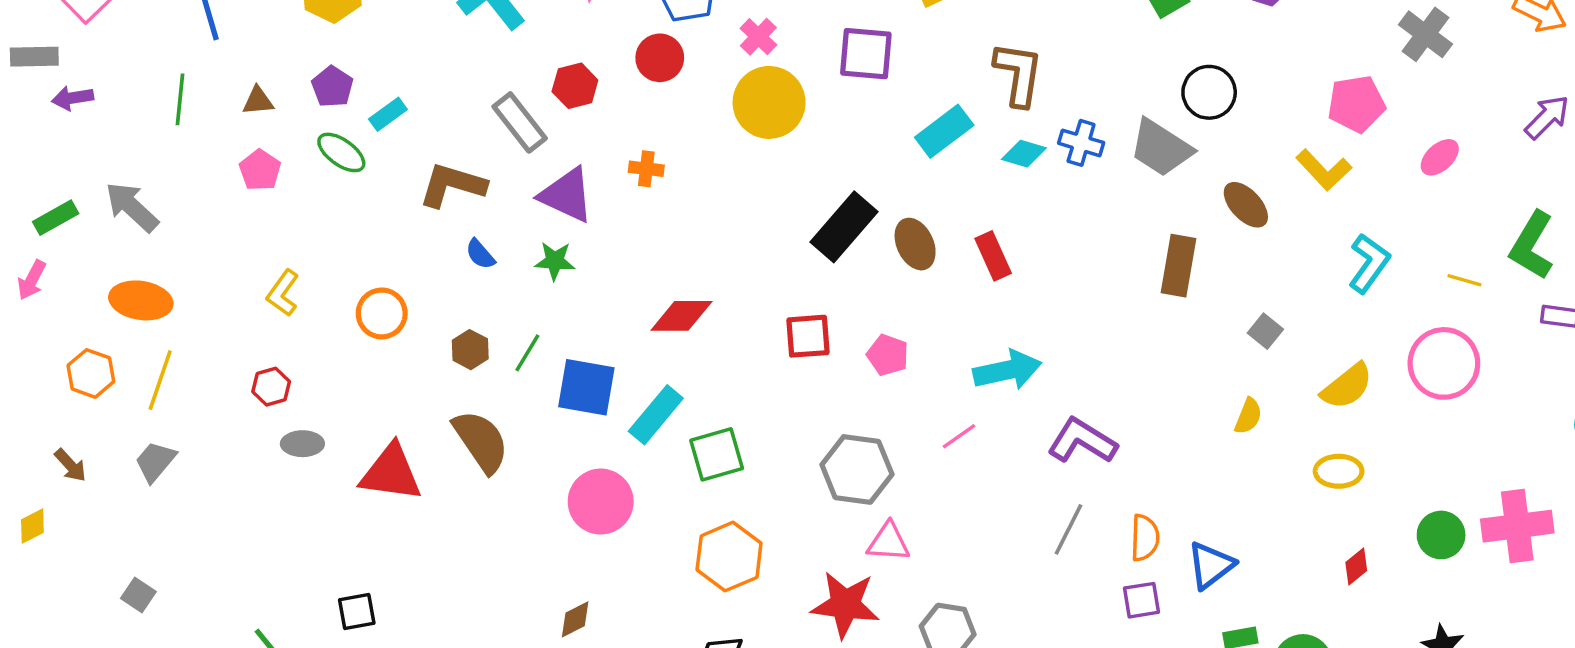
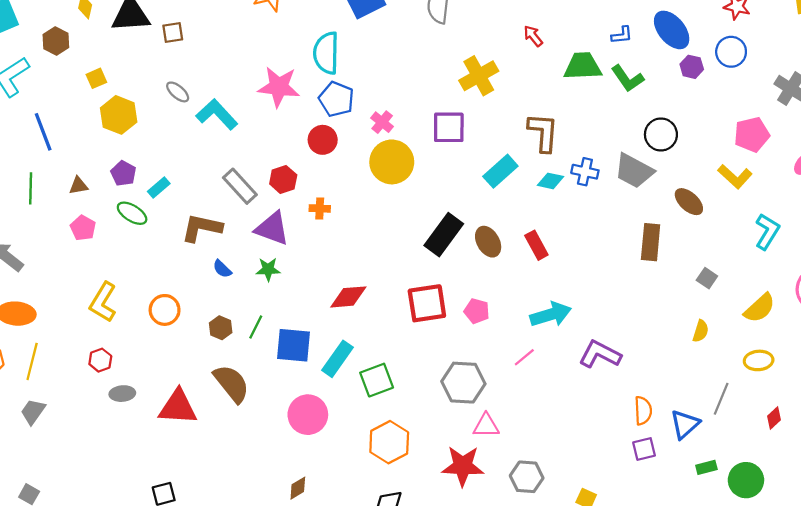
red hexagon: (575, 86) -> (283, 179), moved
yellow L-shape: (283, 293) -> (103, 302), size x1.4
red square: (808, 336) -> (427, 303), size x1.4
gray line: (1069, 529) -> (721, 399), moved

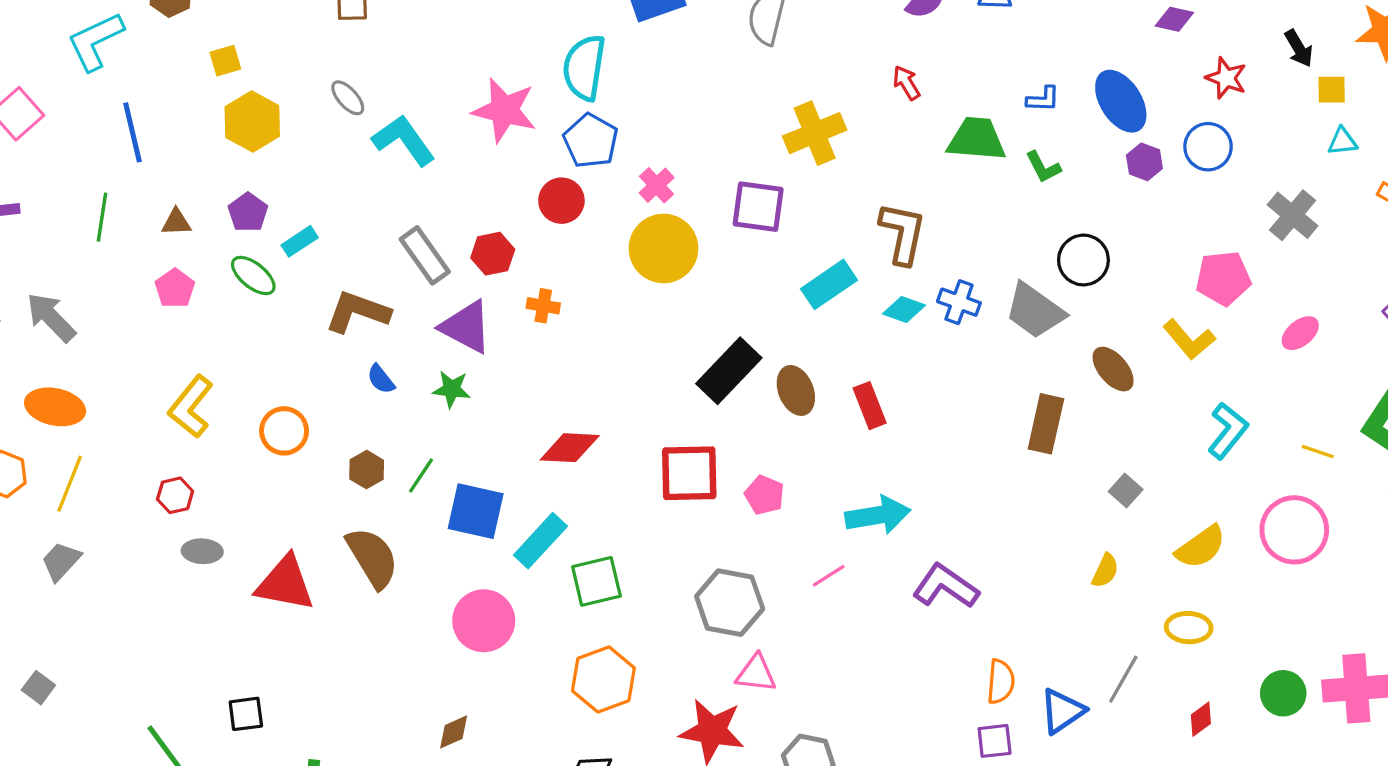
green L-shape: (627, 78) -> (1043, 167), size x0.7

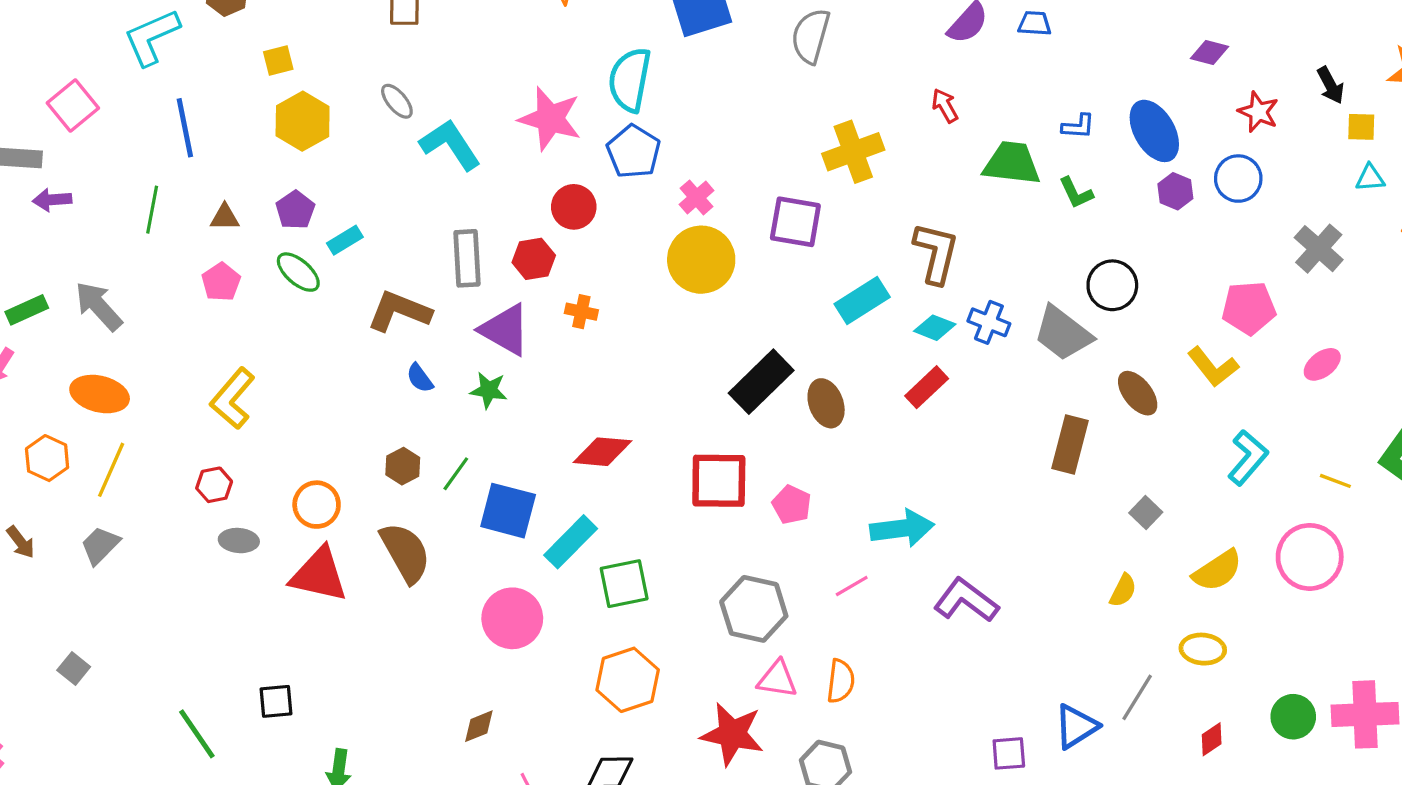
red circle: (561, 201) -> (574, 207), moved
gray rectangle: (425, 255) -> (467, 258), turned 30
red rectangle: (870, 406) -> (927, 387), moved, turned 66
orange circle: (284, 431) -> (317, 505), moved
orange semicircle: (1001, 682) -> (841, 681), moved

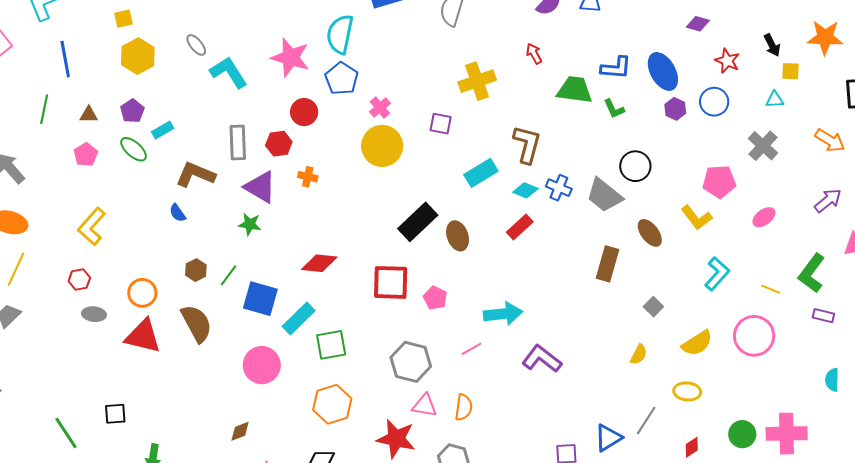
blue L-shape: (1078, 126) -> (616, 68), size x1.5
cyan triangle: (1370, 178) -> (775, 100), moved
purple square: (795, 222) -> (441, 124), size x0.7
blue semicircle: (420, 378) -> (177, 213), moved

